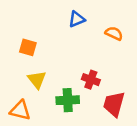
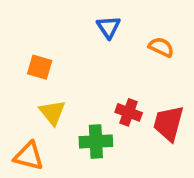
blue triangle: (77, 19) -> (109, 27), turned -42
red trapezoid: (114, 104) -> (168, 123), moved

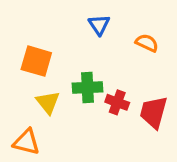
orange square: (40, 67) -> (36, 61), size x1.4
green cross: (96, 141) -> (87, 87), moved

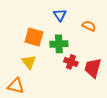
orange square: (36, 61) -> (34, 37), moved
green cross: (87, 87) -> (59, 44), moved

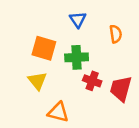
orange semicircle: (89, 26) -> (116, 34), turned 56
orange triangle: (16, 86) -> (58, 112), moved

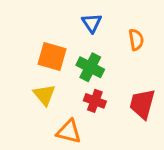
green cross: (77, 57) -> (90, 67), turned 30
red cross: (92, 81) -> (95, 101), moved

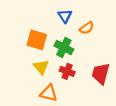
orange semicircle: (136, 40) -> (87, 28), moved, turned 64
yellow triangle: (44, 95) -> (41, 67), moved

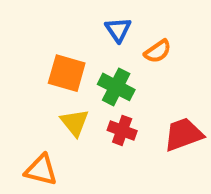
red trapezoid: (101, 74) -> (183, 134), turned 55
orange triangle: (49, 93) -> (41, 170), moved

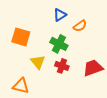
blue triangle: (118, 30) -> (60, 15), turned 32
orange square: (67, 73) -> (21, 37), moved

